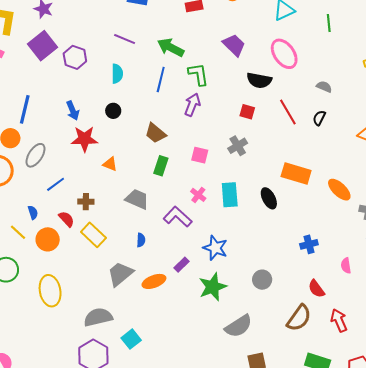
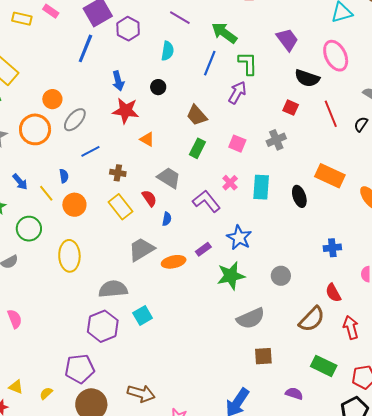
blue line: (25, 109) -> (85, 48), moved
red semicircle: (66, 219) -> (149, 198), moved

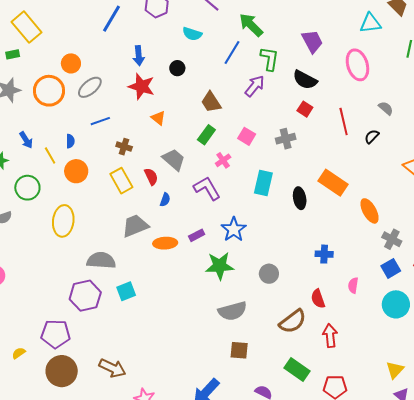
cyan semicircle: (168, 51) -> (192, 34), turned 90
black semicircle: (307, 78) -> (305, 80), moved
pink cross: (230, 183) -> (223, 160), moved

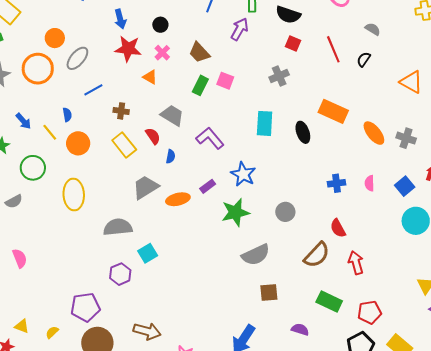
pink square: (247, 136) -> (225, 81), moved
pink cross: (223, 160) -> (162, 53), moved
gray cross: (392, 239) -> (406, 138), moved
pink semicircle: (353, 285) -> (370, 183), moved
purple hexagon: (85, 296) -> (120, 274), moved, size x0.7

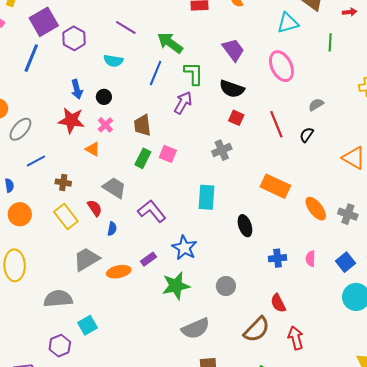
blue arrow: (120, 19) -> (77, 89), moved
gray semicircle: (373, 29) -> (316, 105), turned -63
brown trapezoid: (199, 52) -> (142, 125), turned 35
black ellipse: (303, 132) -> (245, 226), moved

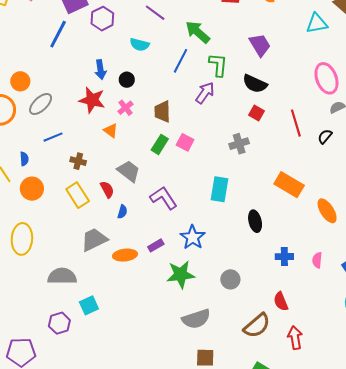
pink ellipse: (281, 66) -> (326, 78), moved

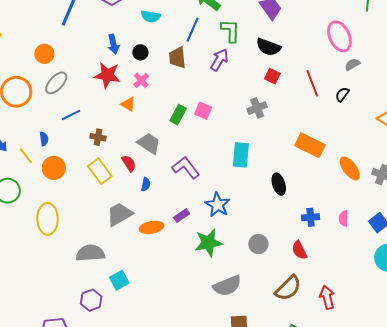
orange circle: (20, 81) -> (44, 54), moved
brown trapezoid: (162, 112) -> (177, 58), moved
red semicircle: (281, 301) -> (299, 250), moved

